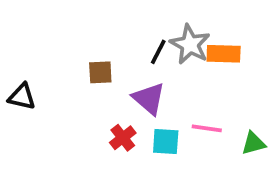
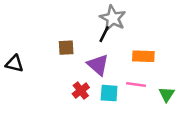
gray star: (190, 44) -> (113, 18), moved
orange rectangle: (224, 54) -> (143, 56), moved
green triangle: (253, 143) -> (167, 94), turned -42

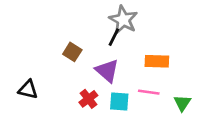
brown square: (66, 48) -> (72, 52), turned 35
black triangle: (15, 64) -> (28, 89), moved

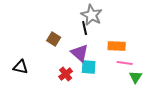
black line: (114, 37) -> (85, 28), turned -40
pink line: (149, 92) -> (125, 63), moved
cyan square: (119, 102) -> (89, 67), moved

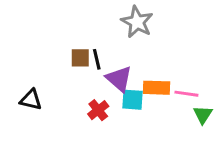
black line: (85, 28) -> (97, 59), moved
brown square: (54, 39) -> (80, 58), turned -32
orange rectangle: (117, 46) -> (156, 88), moved

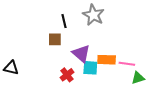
black line: (97, 59) -> (64, 21), moved
black triangle: (31, 100) -> (11, 68), moved
green triangle: (203, 115) -> (138, 78), turned 40

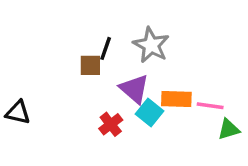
gray star: (93, 15) -> (151, 45), moved
black line: (64, 21) -> (106, 48), moved, turned 32
cyan square: (90, 68) -> (149, 112), turned 35

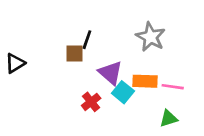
gray star: (151, 45) -> (151, 37), moved
black triangle: (18, 112) -> (15, 63), moved, turned -45
green triangle: (229, 129) -> (169, 118), moved

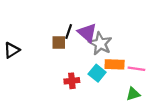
gray star: (151, 37) -> (100, 44), moved
purple triangle: (110, 73) -> (87, 33), moved
red cross: (91, 102) -> (72, 81), turned 32

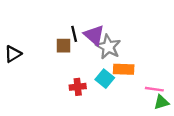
black line: (69, 32) -> (74, 34), turned -32
pink line: (136, 69) -> (154, 89), moved
green triangle: (133, 94) -> (161, 102), moved

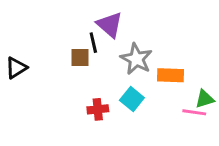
purple triangle: (94, 35) -> (110, 25), moved
orange rectangle: (124, 69) -> (170, 75), moved
green triangle: (161, 102) -> (205, 99), moved

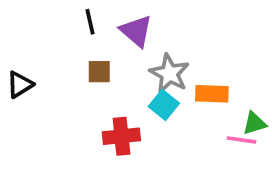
black line: (93, 43) -> (90, 22), moved
cyan square: (132, 99) -> (164, 105), moved
red cross: (98, 109) -> (121, 136), size x1.4

